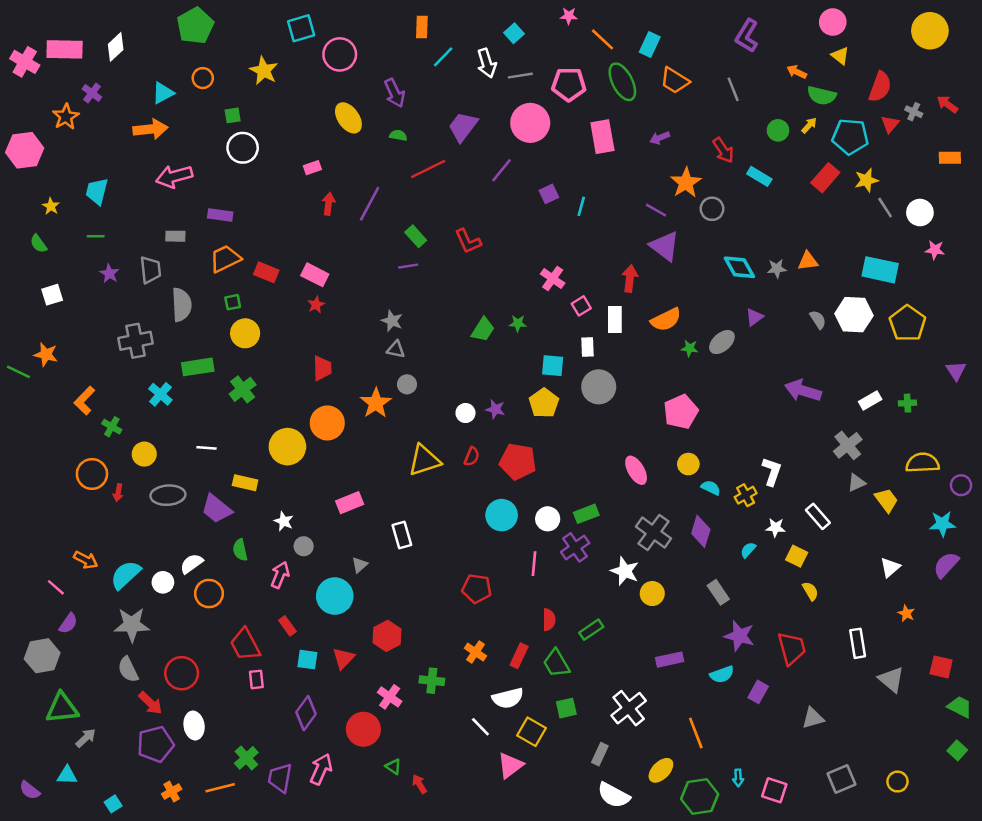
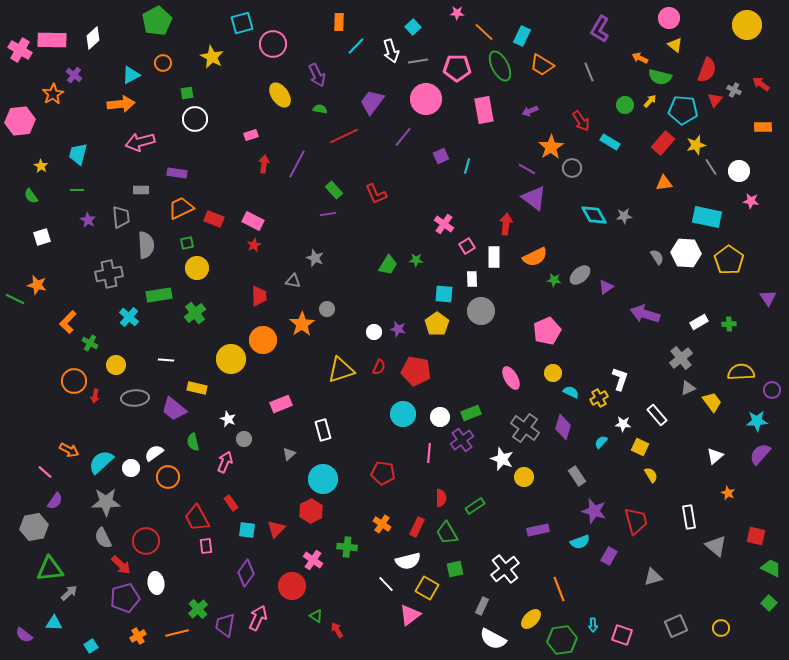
orange triangle: (808, 261) -> (664, 183), moved
purple triangle: (754, 317) -> (606, 287), moved
gray triangle: (396, 349) -> (293, 281), moved
cyan circle: (335, 596) -> (323, 479), moved

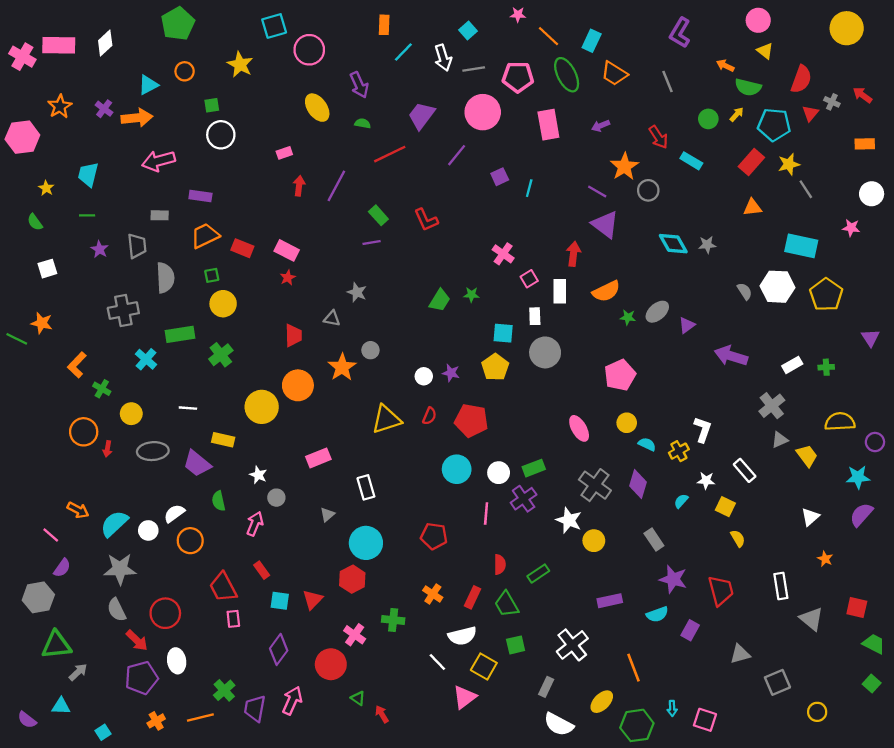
purple cross: (74, 75) -> (104, 109), moved
white circle: (739, 171) -> (872, 194), moved
gray square: (676, 626) -> (777, 682), moved

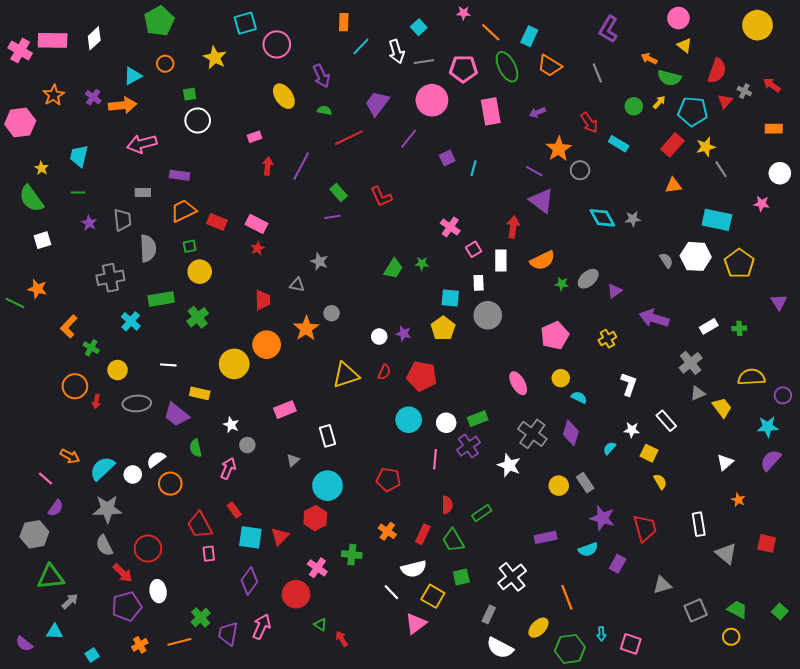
green semicircle: (35, 222) -> (31, 199), size x1.8
yellow cross: (679, 451) -> (607, 339), moved
yellow circle: (594, 541) -> (559, 486), moved
cyan square: (280, 601) -> (250, 537), size x1.4
green trapezoid: (874, 644) -> (737, 609), moved

